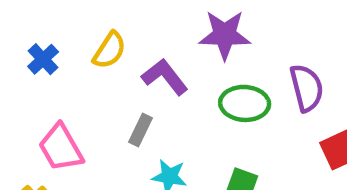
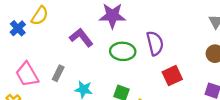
yellow semicircle: (110, 50) -> (40, 16), moved
gray rectangle: (141, 130) -> (58, 73), moved

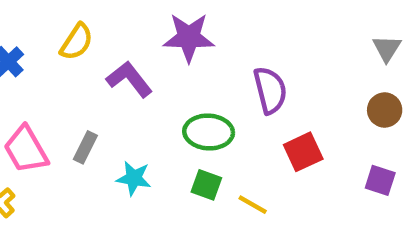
yellow semicircle: (40, 16) -> (77, 42), moved
green ellipse: (123, 51) -> (209, 132), moved

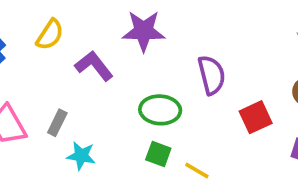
red square: (303, 152) -> (256, 117), moved
cyan star: (134, 178) -> (81, 156), moved

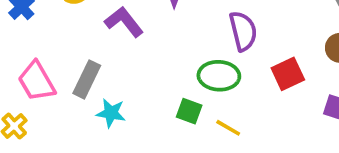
green ellipse: (160, 110) -> (219, 76), moved
gray rectangle: (57, 123) -> (87, 79), size x1.4

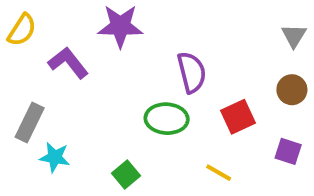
green square: (189, 111) -> (126, 175), moved, turned 30
yellow line: (228, 128) -> (219, 173), moved

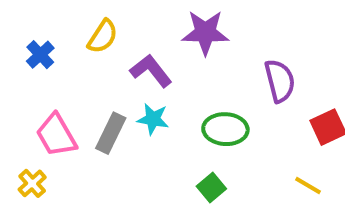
green ellipse: (167, 119) -> (225, 129), moved
cyan star: (55, 157) -> (153, 119), moved

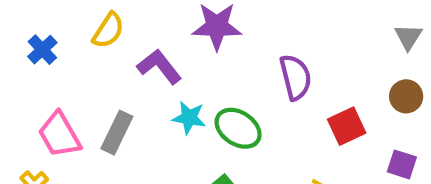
cyan star: (153, 119) -> (189, 118), moved
green ellipse: (225, 129) -> (238, 128), turned 30

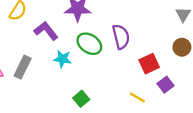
green ellipse: (238, 128) -> (89, 44), moved
purple square: (402, 164) -> (166, 85), moved, turned 35

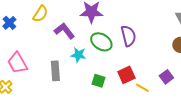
red square: (149, 64) -> (126, 75), moved
gray rectangle: (23, 67) -> (55, 71), moved, turned -30
green square: (81, 99) -> (98, 81), moved, turned -32

